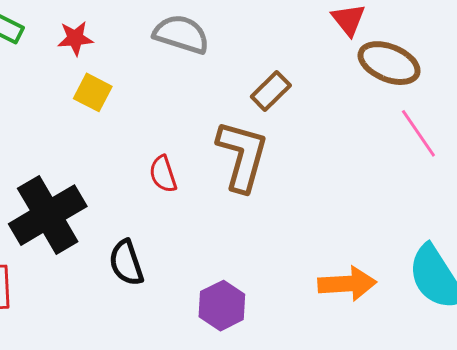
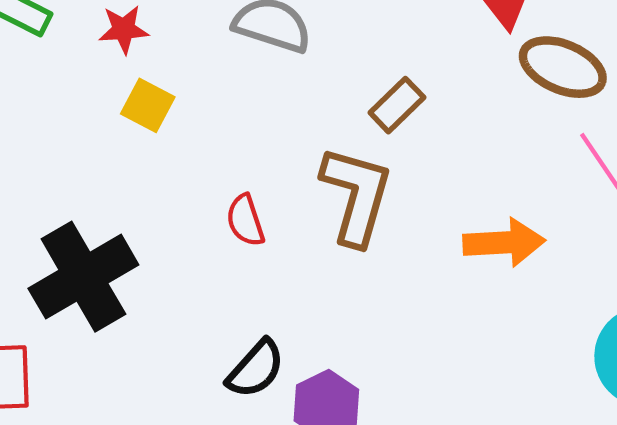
black semicircle: (126, 263) -> (256, 369), moved, turned -120
orange arrow: (347, 284) -> (504, 243), moved

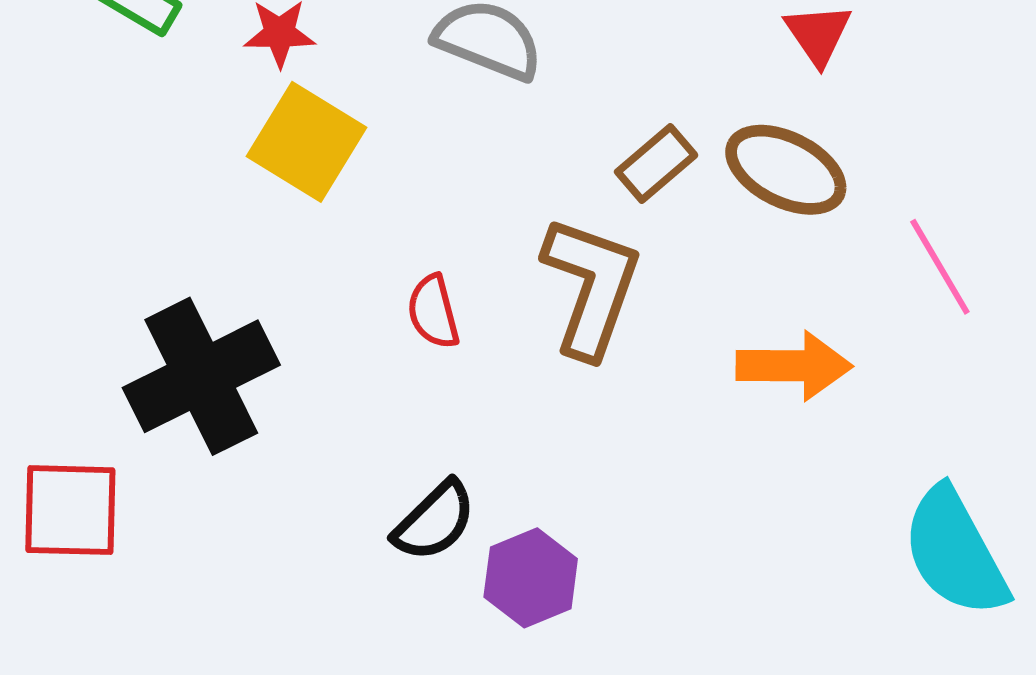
brown ellipse: (563, 67) -> (786, 170), moved
yellow square: (148, 105) -> (307, 142), size x1.5

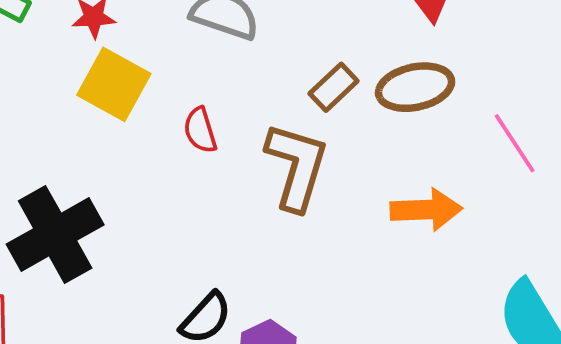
brown ellipse: (786, 170) -> (415, 87), turned -36
red semicircle: (433, 312) -> (200, 130), moved

